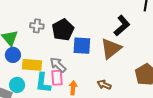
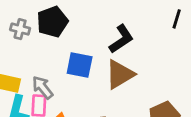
black L-shape: (122, 26) -> (121, 39), moved
black pentagon: (63, 30) -> (52, 22), moved

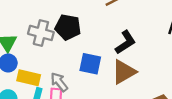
black pentagon: (52, 22) -> (68, 27), turned 30
gray cross: (20, 29) -> (41, 33), size x1.5

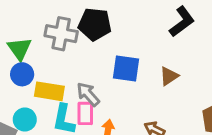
black L-shape: (125, 42) -> (182, 22), moved
brown triangle: (124, 72) -> (169, 76), size x0.6

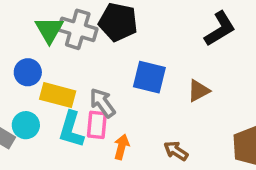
green triangle: (19, 49) -> (49, 30), moved

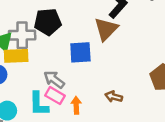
brown triangle: (199, 91) -> (106, 29), moved, size x1.5
yellow rectangle: (58, 95) -> (16, 56), moved
pink rectangle: (97, 125) -> (55, 96), turned -48

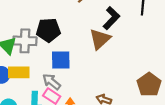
blue square: (80, 52) -> (61, 60), moved
yellow rectangle: (16, 56) -> (19, 72), moved

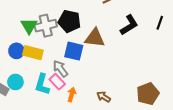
brown triangle: (100, 39) -> (95, 38), moved, turned 35
gray cross: (25, 41) -> (46, 26), turned -30

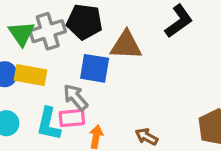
pink rectangle: (57, 82) -> (72, 118), turned -49

